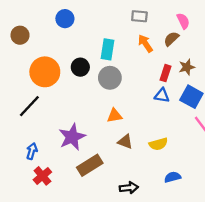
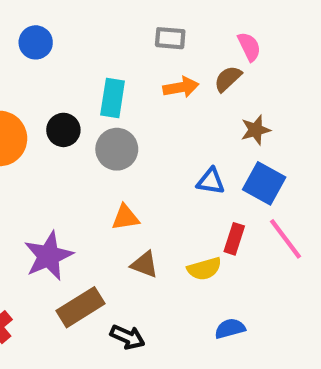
orange arrow: (145, 43) -> (181, 87), turned 114
red rectangle: (165, 73) -> (234, 239), moved
black arrow: (129, 188) -> (127, 337), moved, turned 30

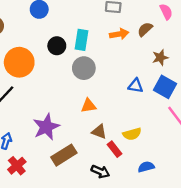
pink semicircle: (249, 47) -> (166, 12), moved
black circle: (63, 130) -> (57, 46), moved
red rectangle: (234, 239) -> (114, 149), moved, turned -56
black arrow: (127, 337) -> (100, 172), moved

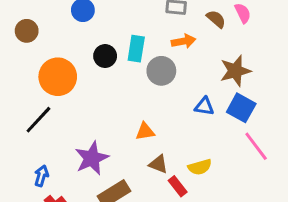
brown semicircle: (145, 29) -> (216, 19), moved, turned 84
brown star: (160, 58) -> (235, 71), size x1.5
gray circle: (84, 68) -> (161, 71), moved

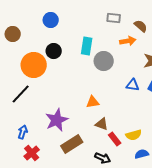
orange arrow: (184, 41) -> (128, 41), moved
black circle: (105, 56) -> (54, 51), moved
yellow semicircle: (200, 167) -> (134, 135), moved

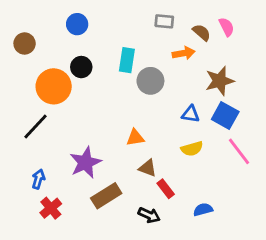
yellow semicircle: (134, 135) -> (192, 149), moved

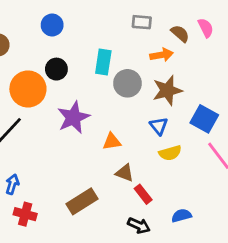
brown star: (220, 81) -> (167, 90), moved
blue triangle: (191, 114) -> (159, 126), moved, turned 42
purple star: (85, 162) -> (73, 117), moved
red cross: (51, 208) -> (25, 214), turned -35
black arrow: (149, 215) -> (139, 225), moved

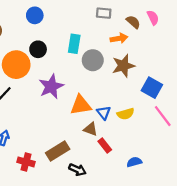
blue triangle: (159, 126) -> (104, 113), moved
orange triangle: (112, 142) -> (81, 105), size x1.5
red cross: (25, 214) -> (26, 162), moved
black arrow: (139, 225) -> (77, 170), moved

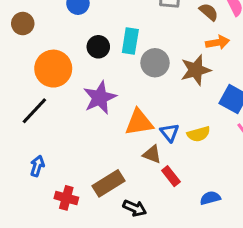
orange arrow: (119, 38) -> (217, 42), moved
black circle: (38, 49) -> (98, 47), moved

